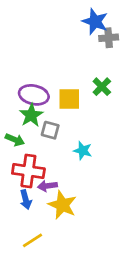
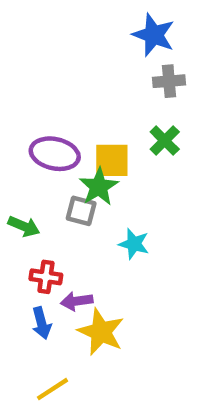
gray cross: (109, 38) -> (169, 81), moved
green star: (31, 115) -> (99, 187), moved
red cross: (28, 171) -> (46, 277), size x0.6

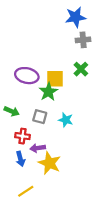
blue star: (154, 35) -> (75, 17), turned -30
gray square: (81, 211) -> (40, 117), moved

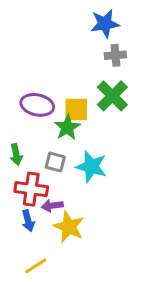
green cross: (81, 69) -> (112, 96), size x1.5
green arrow: (12, 111) -> (16, 155), turned 56
cyan star: (66, 120) -> (91, 167), size x1.5
red cross: (22, 136) -> (31, 189), size x1.5

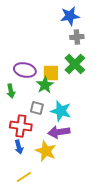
green arrow: (16, 155) -> (11, 91), moved
purple arrow: (52, 206) -> (59, 132), moved, size x1.5

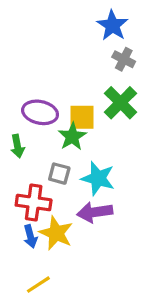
blue star: (70, 16) -> (112, 25), turned -30
gray cross: (77, 37) -> (124, 59), turned 32
yellow star: (46, 151) -> (56, 233), moved

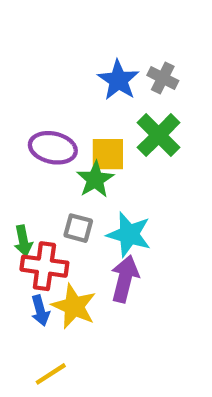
blue star: (112, 25) -> (118, 80), moved
green arrow: (17, 146) -> (23, 241), moved
purple arrow: (95, 212) -> (125, 279), turned 112

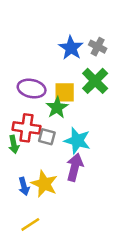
red cross: (44, 266) -> (26, 128), moved

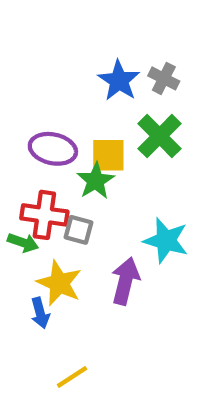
cyan star: (77, 141) -> (166, 241), moved
green arrow: (14, 144) -> (23, 243), turned -60
yellow star: (44, 184) -> (59, 283), moved
yellow line: (30, 224) -> (72, 377), moved

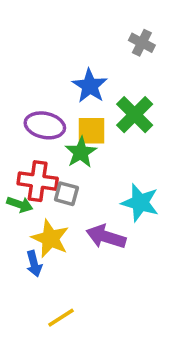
gray cross: (164, 78) -> (142, 43), moved
blue star: (119, 81) -> (90, 86), moved
purple arrow: (125, 281) -> (106, 237), turned -87

